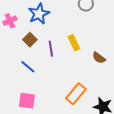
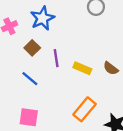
yellow rectangle: (74, 43) -> (82, 68), moved, turned -42

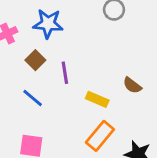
blue star: (42, 18) -> (48, 24), turned 30
yellow rectangle: (82, 68) -> (97, 99), moved

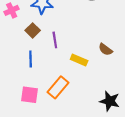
blue line: (33, 98) -> (31, 59), turned 49
orange rectangle: (100, 136) -> (58, 87), moved

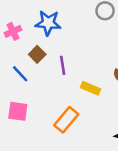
blue line: (31, 59) -> (20, 74), moved, turned -42
pink square: (30, 95) -> (18, 111), moved

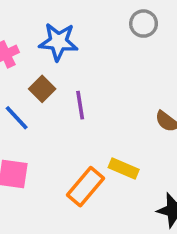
yellow rectangle: (90, 88) -> (124, 169), moved

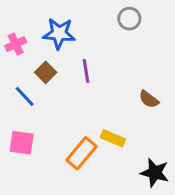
purple line: (80, 105) -> (86, 71), moved

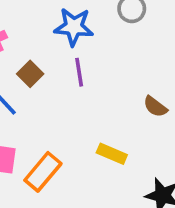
blue star: (59, 34) -> (74, 27), moved
orange rectangle: (82, 153) -> (43, 172), moved

